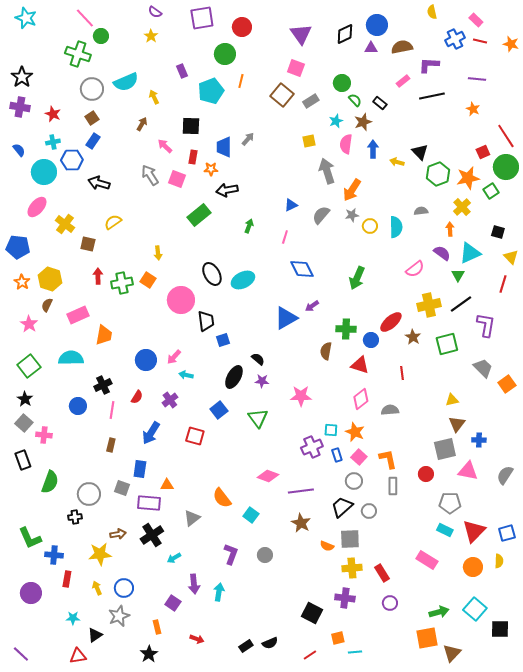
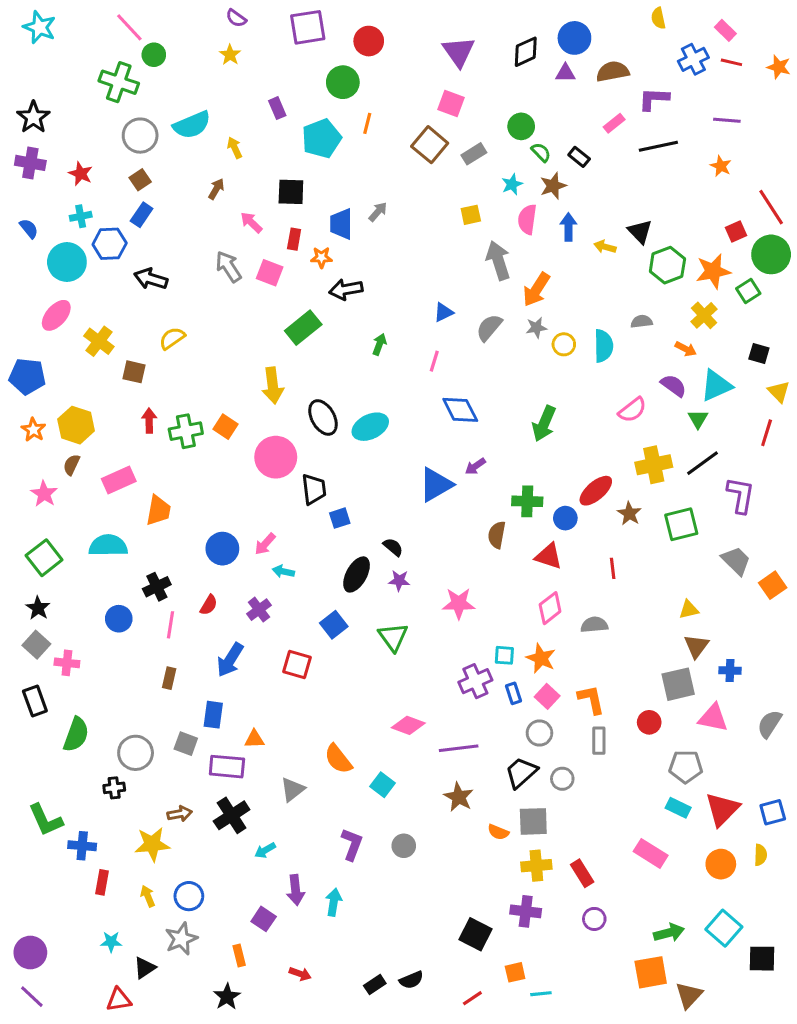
orange arrow: (450, 229) -> (686, 349), turned 120
yellow arrow: (158, 253) -> (273, 385), moved, size x1.6
purple circle: (31, 593) -> (30, 952), moved

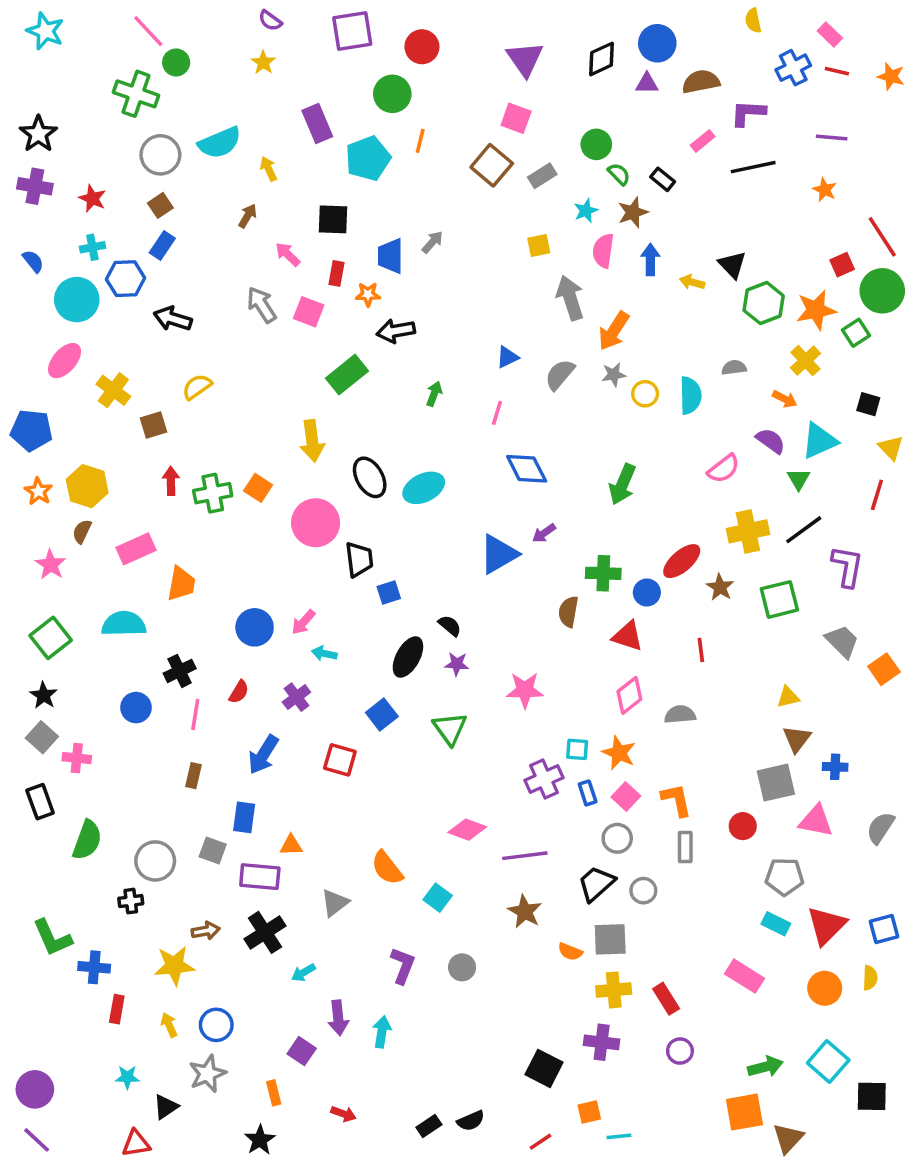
purple rectangle: (277, 108) -> (317, 123), size x1.5
brown square: (134, 372) -> (153, 425), turned -30

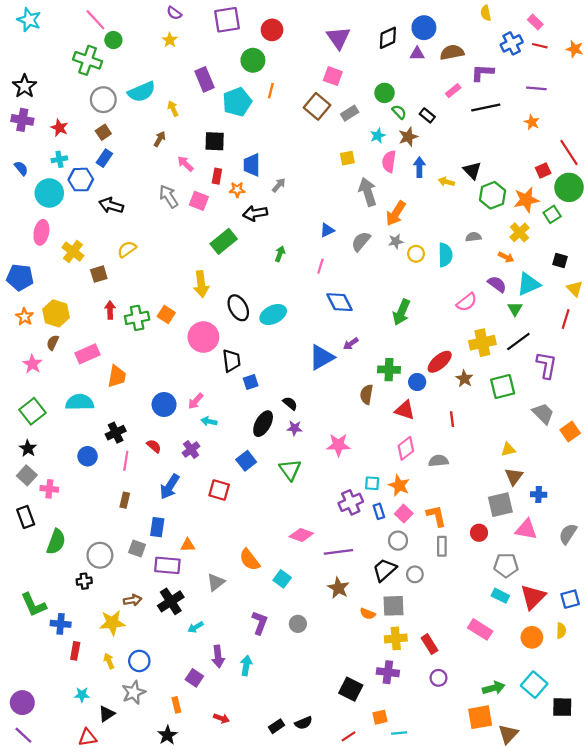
gray arrow: (432, 242) -> (279, 185), moved
pink ellipse: (65, 361) -> (41, 232), turned -30
red semicircle: (239, 692) -> (154, 446), turned -80

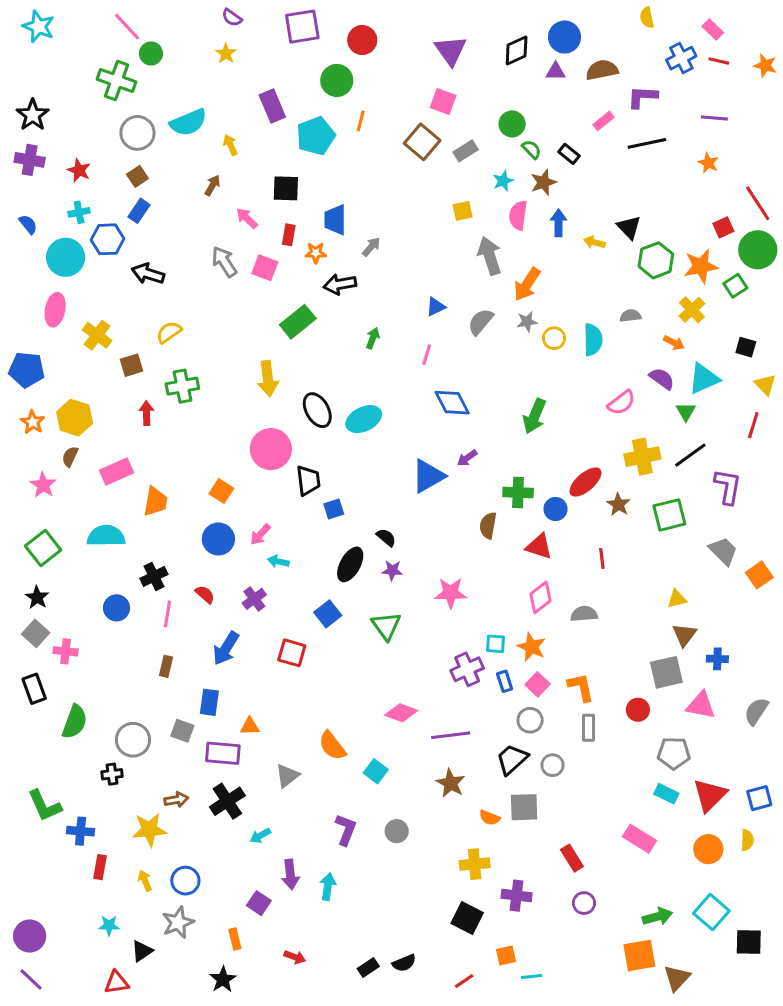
orange square: (166, 315) -> (221, 491), moved
green cross: (137, 318) -> (182, 386), moved
yellow cross: (396, 638) -> (475, 864), moved

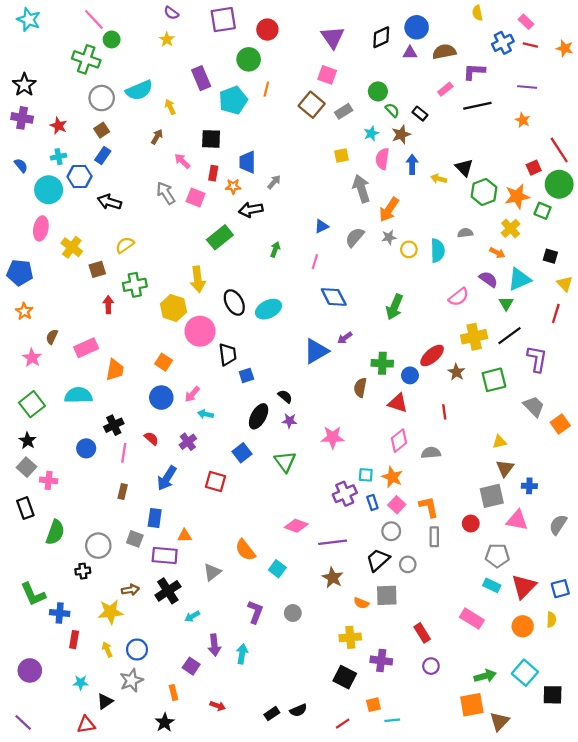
green square: (735, 286) -> (543, 211), turned -35
yellow hexagon: (75, 418) -> (173, 308), moved
purple circle: (30, 936) -> (30, 670), moved

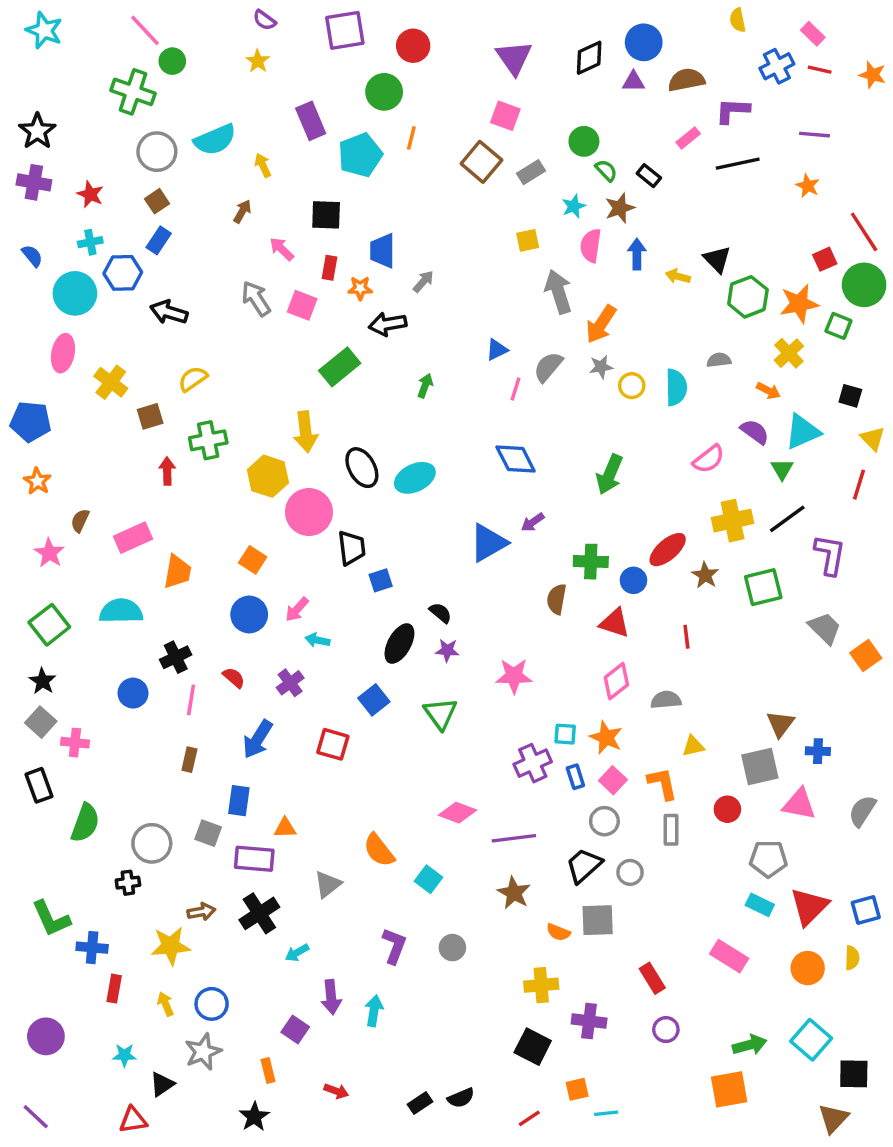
pink line: (315, 262) -> (516, 389), moved
yellow triangle: (499, 442) -> (693, 746), moved
brown triangle: (499, 721) -> (833, 1118), moved

